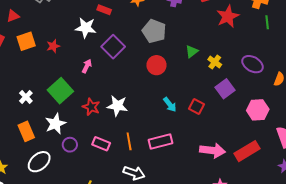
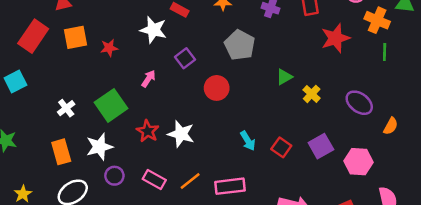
purple square: (113, 47) -> (185, 58), size x0.7
red circle: (156, 65) -> (217, 88), moved
purple square: (225, 89) -> (321, 146), moved
orange line: (129, 141) -> (190, 181), turned 54

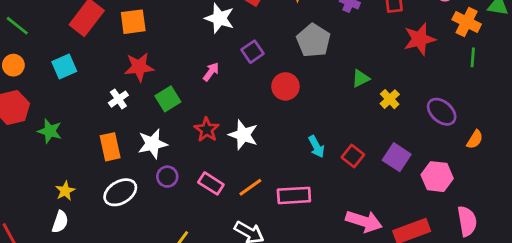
red star: (109, 48) -> (139, 67), moved, size x1.5
green square: (111, 105) -> (168, 99), size x0.7
purple square: (321, 146) -> (397, 157), turned -30

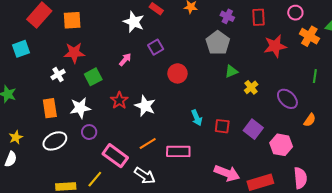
gray pentagon: (314, 41) -> (218, 43), moved
green line: (473, 57) -> (315, 76), moved
red square: (353, 156) -> (222, 126), turned -35
pink rectangle: (211, 183) -> (115, 156), moved, size x1.4

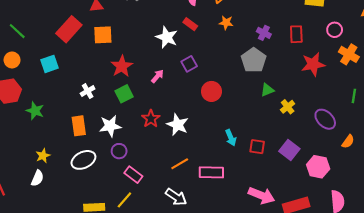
red star: (74, 53) -> (122, 66), moved, turned -30
pink rectangle: (115, 156) -> (133, 175), moved, size x0.7

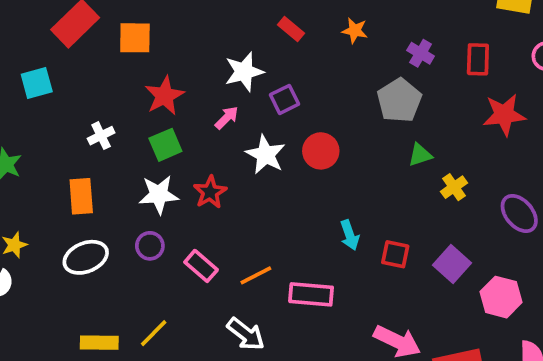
white star: (167, 37) -> (244, 72), moved, turned 30
white star: (178, 125) -> (266, 155), moved
white star: (110, 126) -> (159, 195), moved
pink rectangle: (133, 175) -> (201, 266), moved

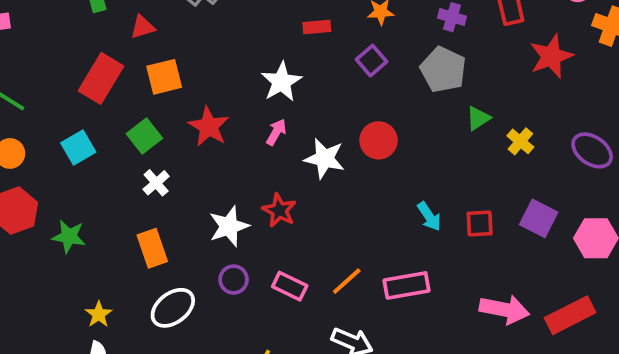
red rectangle: (291, 29) -> (317, 27), turned -30
purple square: (284, 99) -> (372, 61), moved
green square: (165, 145) -> (144, 136), moved

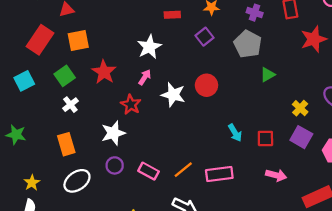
yellow cross: (520, 141) -> (300, 108), moved
red star: (279, 210) -> (131, 104), moved
pink arrow: (504, 309) -> (276, 175), moved, size x0.7

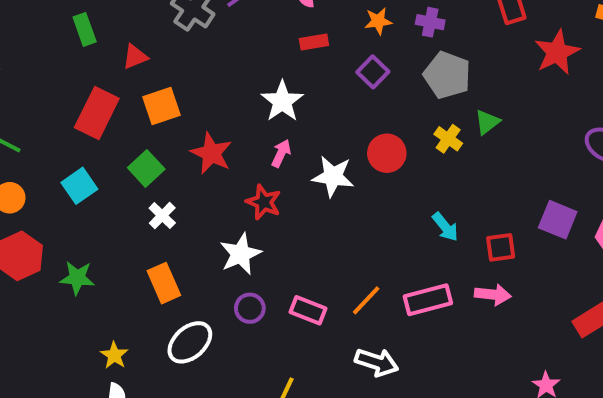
purple cross: (255, 13) -> (430, 22), moved
yellow cross: (300, 108) -> (448, 139), moved
red square: (265, 139) -> (501, 247), moved
pink arrow: (276, 175) -> (493, 295), moved

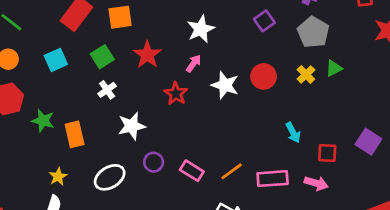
white star: (241, 254) -> (132, 126), moved
orange rectangle: (164, 283) -> (75, 134), moved

